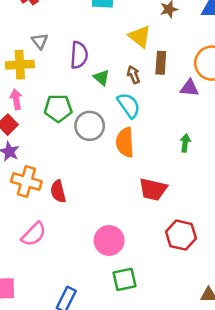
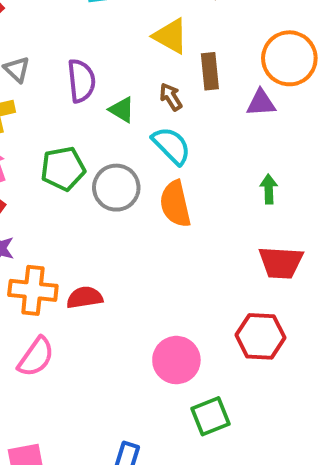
red trapezoid: (153, 189) -> (281, 263), moved
red semicircle: (58, 191) -> (85, 298), turned 105
pink semicircle: (34, 234) -> (36, 357), moved
red hexagon: (181, 235) -> (260, 336), moved

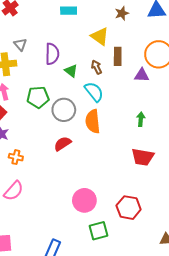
orange cross: (33, 290) -> (16, 157), size x0.6
red semicircle: (85, 298) -> (63, 144), moved, turned -30
red hexagon: (260, 336) -> (129, 208), moved

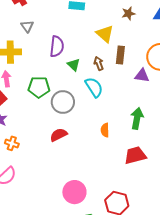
gray triangle: (20, 44) -> (27, 26), moved
green arrow: (141, 119) -> (137, 118), size x1.5
orange semicircle: (93, 121) -> (105, 130), moved, size x0.6
red trapezoid: (143, 157) -> (135, 155), turned 150

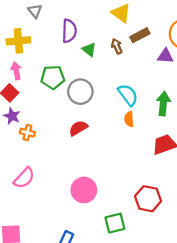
brown rectangle: (120, 55) -> (140, 35), turned 60
cyan semicircle: (94, 87) -> (128, 95), moved
orange cross: (12, 143) -> (27, 133), moved
pink circle: (74, 192) -> (84, 190), moved

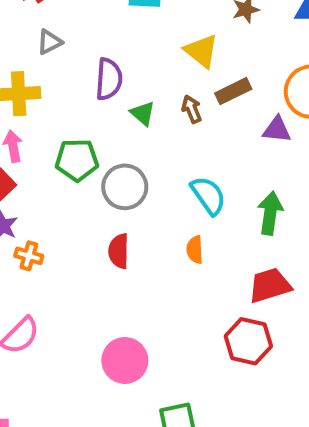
gray triangle: (35, 11) -> (50, 42), turned 40
orange semicircle: (129, 119) -> (195, 250), moved
red semicircle: (78, 128) -> (119, 251), turned -60
red hexagon: (148, 199) -> (248, 341), moved

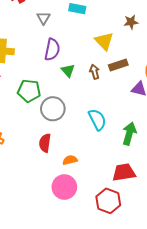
gray triangle: (50, 42) -> (43, 18), moved, turned -40
orange semicircle: (195, 250) -> (70, 160), moved, turned 72
pink circle: (125, 360) -> (64, 187), moved

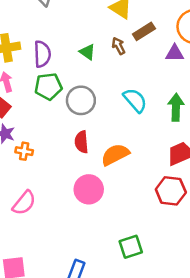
purple semicircle: (52, 50) -> (42, 54), moved
orange semicircle: (70, 160) -> (115, 155), size x1.6
pink circle: (64, 187) -> (89, 189), moved

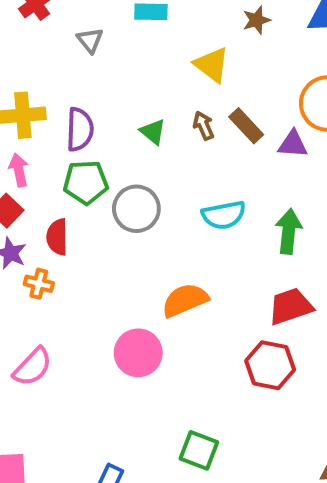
brown rectangle: (144, 31) -> (246, 126), moved, turned 75
cyan semicircle: (135, 100) -> (224, 215), turned 116
red semicircle: (81, 142) -> (57, 237), moved
green square: (131, 247) -> (199, 450), turned 35

